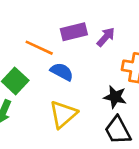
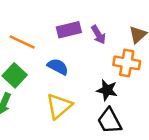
purple arrow: (106, 37) -> (98, 35), turned 108
orange line: (39, 48) -> (22, 42), moved

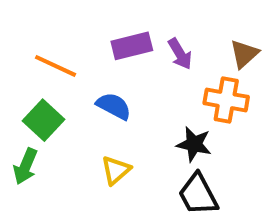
yellow triangle: (59, 106) -> (116, 170), size x0.7

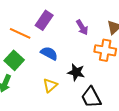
purple rectangle: (132, 46) -> (44, 20), moved, turned -42
black star: (194, 144) -> (76, 72), moved

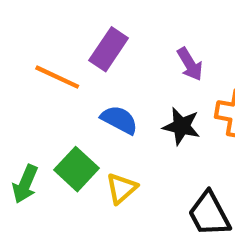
green square: (14, 60) -> (76, 169), moved
black star: (76, 72) -> (181, 126), moved

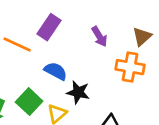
black star: (181, 126) -> (78, 92), moved

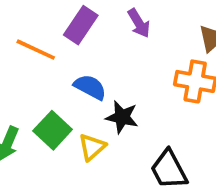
purple arrow: (99, 37) -> (139, 23), moved

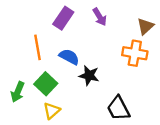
orange line: (36, 50) -> (38, 47), moved, turned 55
yellow triangle: (92, 147) -> (52, 111), moved

